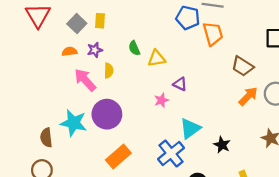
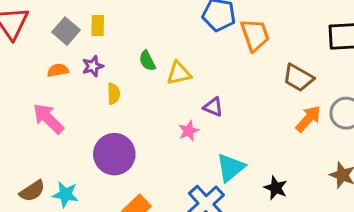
pink arrow: (85, 80) -> (48, 119), moved
cyan star: (73, 123) -> (65, 194), moved, size x0.7
brown semicircle: (46, 138) -> (32, 191), turned -114

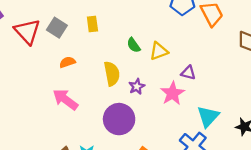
gray square: (66, 31) -> (57, 28), moved
purple star: (93, 66) -> (137, 87), moved
yellow semicircle: (114, 94) -> (112, 74), size x1.5
pink star: (189, 131) -> (172, 93), size x1.5

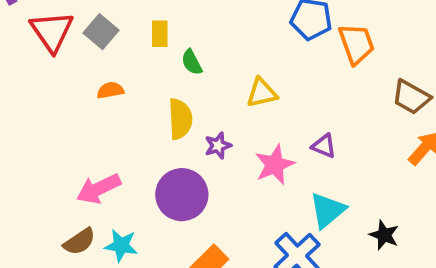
green semicircle: (134, 45) -> (192, 62), moved
purple triangle: (188, 73) -> (324, 146), moved
pink arrow: (65, 100) -> (99, 189), moved, turned -70

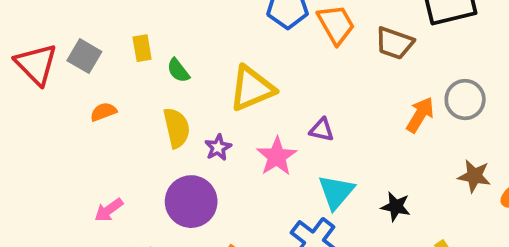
yellow triangle: (262, 93) -> (252, 88), size x1.5
brown trapezoid: (411, 97) -> (394, 43), moved
pink arrow: (99, 189) -> (109, 210), size x0.7

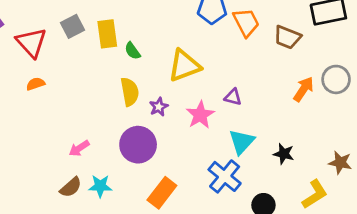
yellow rectangle: (142, 48) -> (107, 34), size x1.5
gray square: (84, 56) -> (73, 26), moved, turned 30
orange semicircle: (103, 112) -> (36, 84), moved
brown star: (474, 176) -> (340, 163), moved

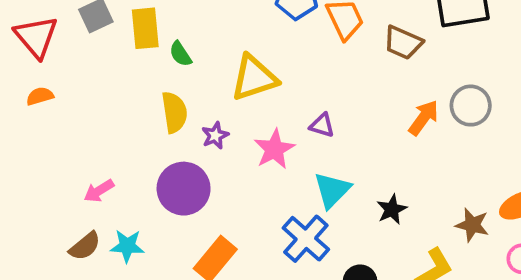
black star: (284, 154) -> (392, 209), turned 30

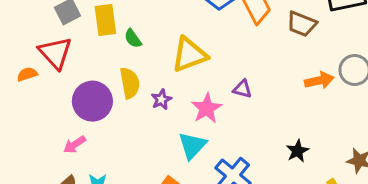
red triangle: (36, 37) -> (55, 53), moved
orange arrow: (424, 118) -> (319, 80), turned 44
purple circle: (184, 189) -> (92, 101), moved
cyan triangle: (332, 190) -> (192, 145), moved

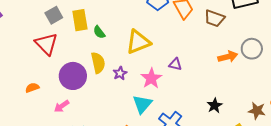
orange semicircle: (27, 74) -> (32, 88), moved

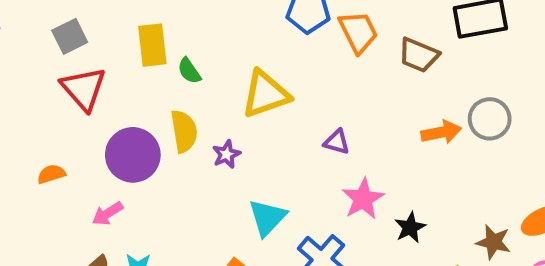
gray square: (54, 15) -> (70, 36), moved
pink star: (151, 78) -> (363, 199), moved

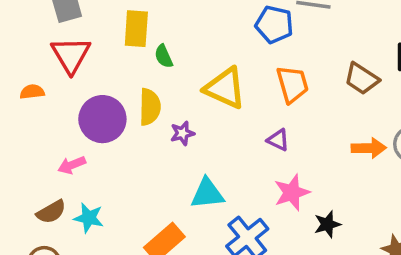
orange trapezoid: (358, 32) -> (292, 84), moved
yellow triangle: (266, 94) -> (225, 88), turned 33
orange semicircle: (51, 174) -> (32, 92), moved
cyan triangle: (267, 218) -> (207, 193), turned 30

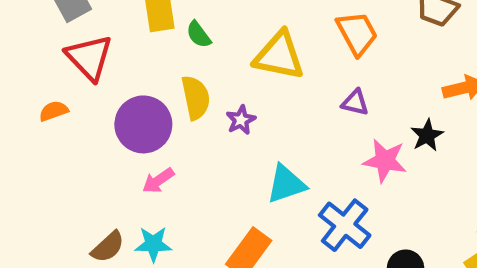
pink arrow: (72, 165) -> (158, 181), moved
pink star: (292, 193) -> (385, 161), turned -30
black star: (327, 224) -> (427, 135), moved

